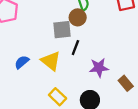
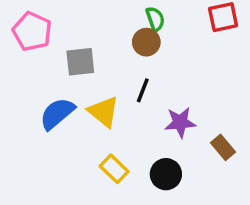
gray square: (62, 30) -> (80, 62), moved
blue semicircle: (22, 62) -> (57, 114), size x1.5

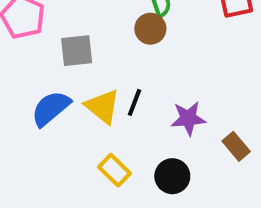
black line: (143, 90) -> (134, 102), moved

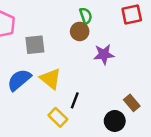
black line: (134, 102) -> (75, 100), moved
purple star: (188, 118) -> (104, 54), moved
black circle: (172, 176) -> (115, 121), moved

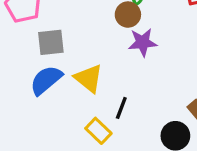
gray square: (35, 45) -> (51, 42), moved
purple star: (104, 54) -> (143, 42), moved

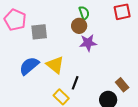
gray square: (51, 42) -> (39, 32), moved

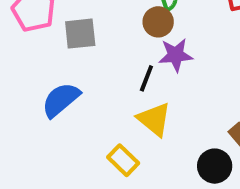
yellow triangle: (55, 65) -> (154, 119), moved
black line: (75, 83) -> (146, 78), moved

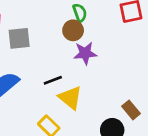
black line: (146, 78) -> (53, 80), moved, turned 48

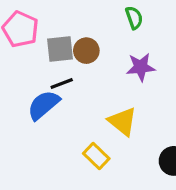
brown circle: (73, 30) -> (86, 51), moved
black line: (53, 80) -> (62, 84), moved

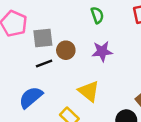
brown circle: (86, 51) -> (66, 50), moved
blue semicircle: (44, 105) -> (31, 97), moved

